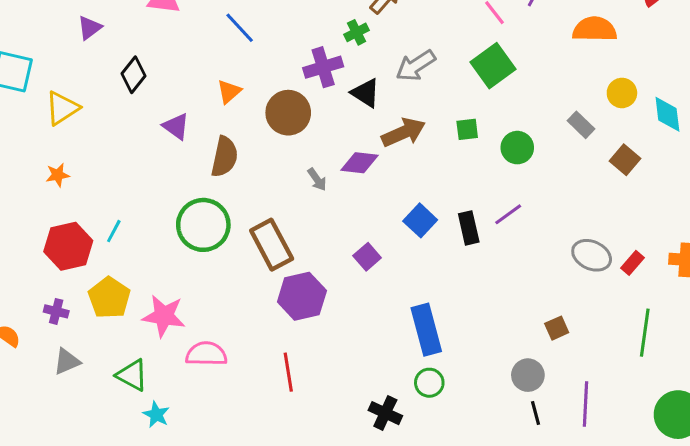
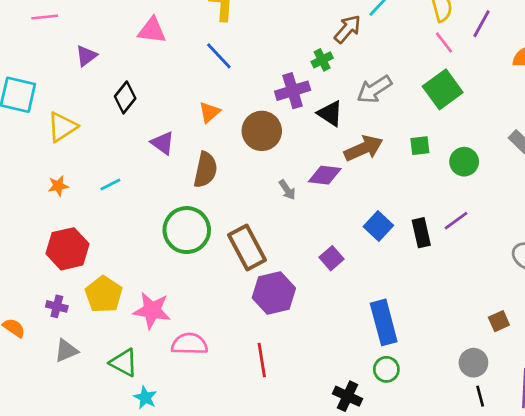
cyan line: (114, 231) -> (110, 184), moved, turned 35

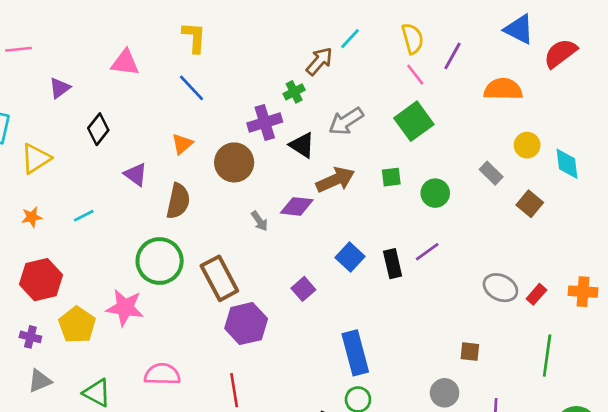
pink star: (152, 310) -> (125, 308), moved
brown square: (499, 321) -> (470, 352), turned 30

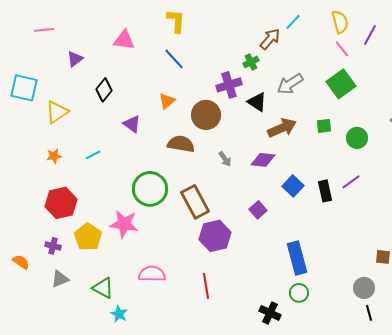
brown semicircle: (178, 201) -> (181, 144), moved, turned -92
purple diamond: (297, 206) -> (263, 160), moved

